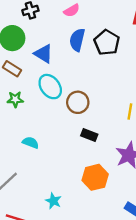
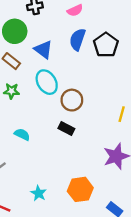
black rectangle: (89, 135) -> (66, 128), moved
orange hexagon: (95, 177) -> (80, 189), moved

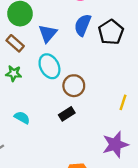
blue triangle: (43, 50) -> (48, 33), turned 30
black rectangle: (66, 128) -> (67, 114), turned -63

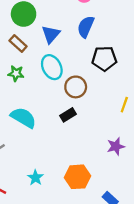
black pentagon: (111, 32) -> (104, 59), moved, turned 30
cyan semicircle: (22, 118) -> (23, 118), size x1.6
purple star: (115, 144) -> (116, 146), size x0.7

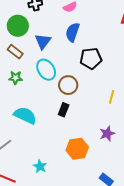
black rectangle: (68, 115) -> (64, 110), turned -32
orange hexagon: (78, 177) -> (77, 149), moved

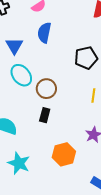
black pentagon: (91, 58) -> (86, 58), moved
cyan star: (40, 166) -> (19, 163), moved, size x1.5

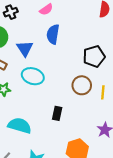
cyan ellipse: (21, 75) -> (33, 76), turned -30
brown circle: (46, 89) -> (82, 85), moved

